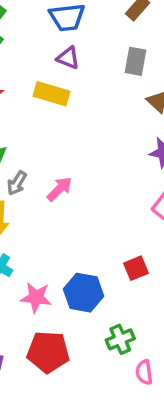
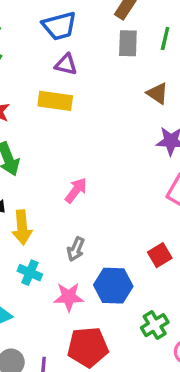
gray rectangle: (135, 61) -> (128, 43), moved
gray arrow: (17, 183) -> (76, 249), moved

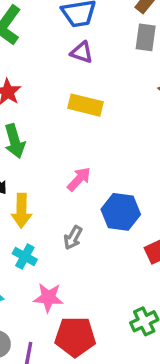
yellow rectangle: (55, 101) -> (86, 105), moved
blue hexagon: (113, 286) -> (121, 212), moved
pink star: (69, 297) -> (48, 298), moved

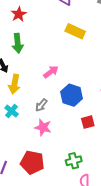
yellow rectangle: (86, 105) -> (75, 31), moved
pink star: (48, 298) -> (43, 127), moved

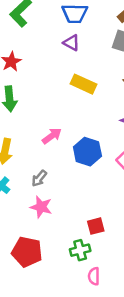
blue hexagon: (72, 95) -> (87, 152), moved
red square: (88, 122) -> (96, 226), moved

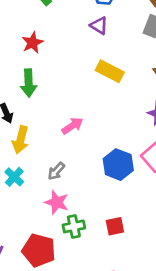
blue hexagon: (87, 152) -> (118, 165), moved
green cross: (80, 250) -> (74, 226), moved

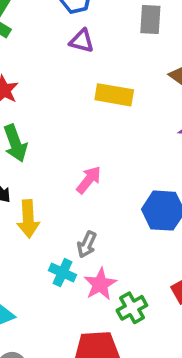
cyan cross: (14, 177) -> (63, 273), moved
pink star: (57, 202) -> (100, 284), turned -30

